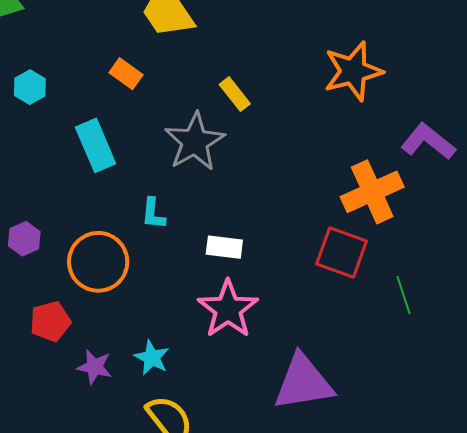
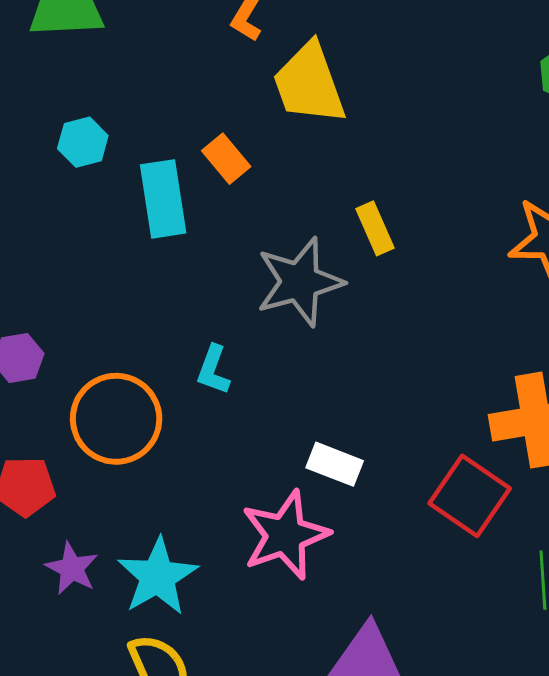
cyan rectangle: (96, 145) -> (163, 199), moved
white rectangle: (224, 247) -> (335, 464), moved
cyan star: (152, 358) -> (158, 576), size x1.5

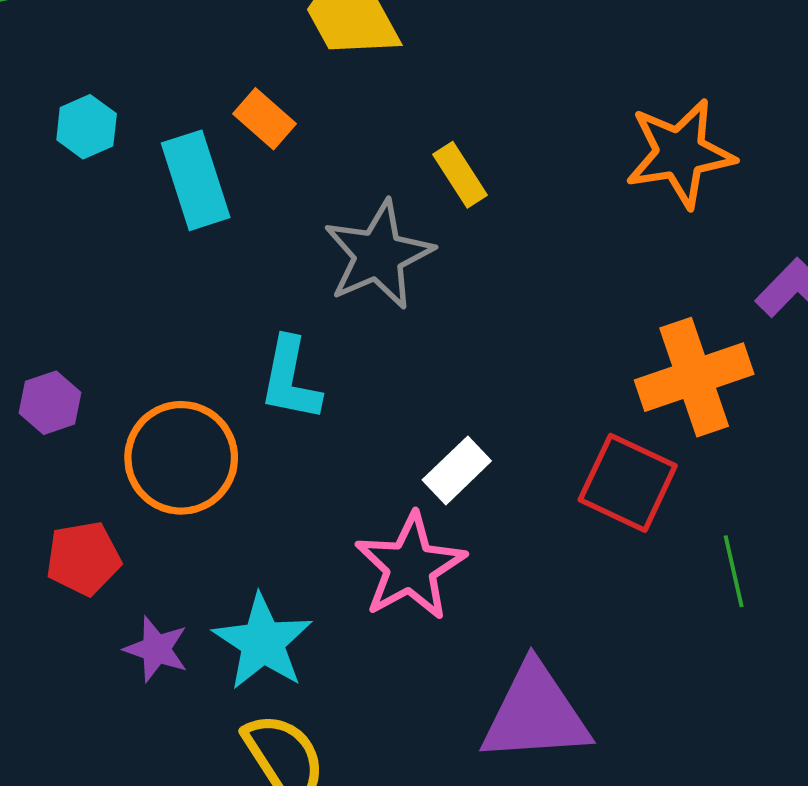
cyan L-shape: (213, 370) -> (290, 379), size x1.4
white rectangle: (335, 464) -> (457, 470), turned -56

